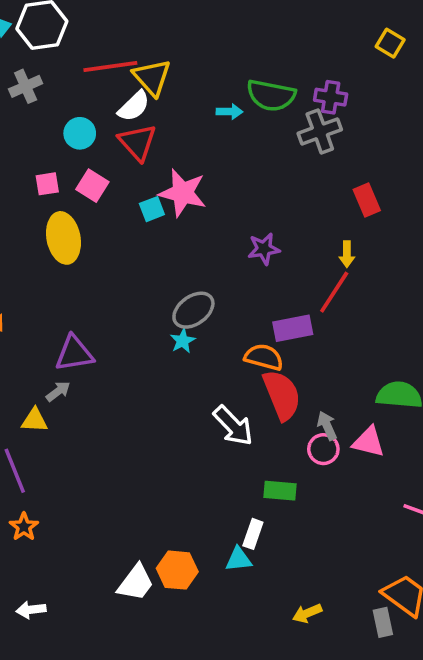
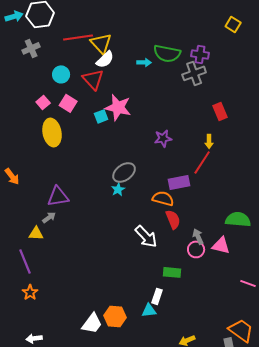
white semicircle: (134, 106) -> (105, 59), moved
pink square: (47, 184) -> (43, 102), turned -32
red semicircle: (282, 395) -> (173, 219), size x0.7

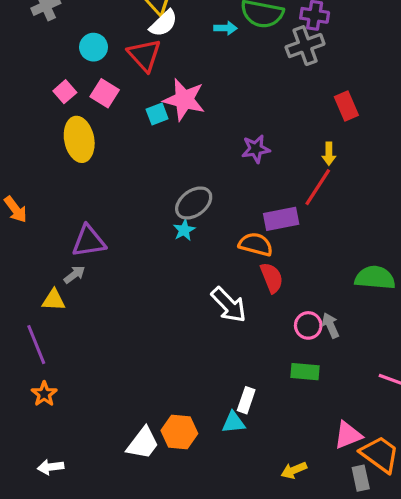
gray arrow: (198, 236) -> (330, 325), moved
pink triangle: (221, 245) -> (348, 435), moved, turned -36
green rectangle: (172, 272) -> (305, 372), moved

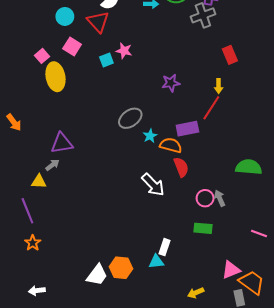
pink square: (65, 92) -> (42, 56), moved
pink star: (184, 100) -> (124, 51), size x0.6
cyan star: (184, 230) -> (150, 136), moved

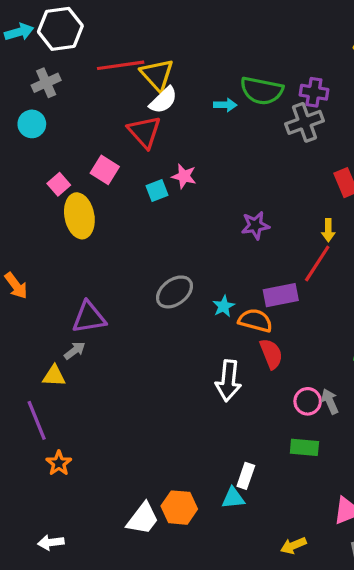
cyan circle: (65, 16) -> (32, 124), moved
gray ellipse: (130, 118) -> (174, 292), moved
white arrow: (153, 185) -> (228, 381), turned 50
orange star: (33, 243) -> (59, 463), moved

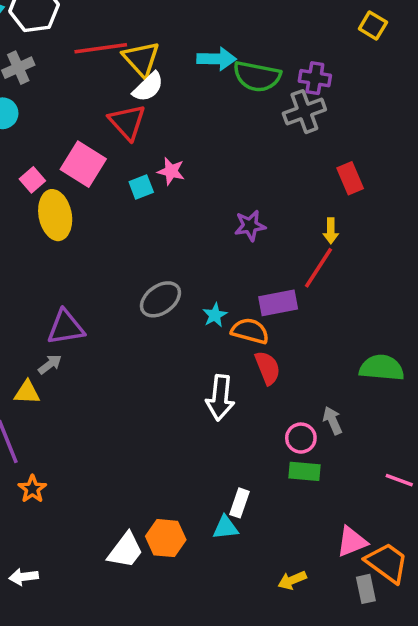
cyan arrow: (225, 105) -> (217, 59), moved, size x1.5
pink square: (105, 170) -> (83, 164), size x1.4
pink circle: (308, 401) -> (301, 438), moved

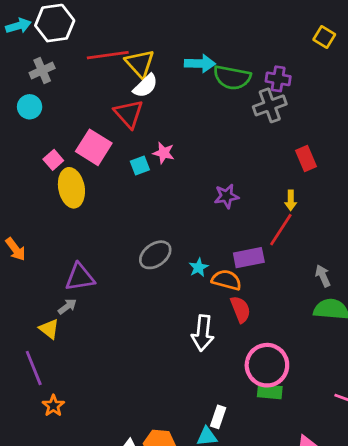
yellow triangle: (27, 392) -> (49, 329), turned 35
gray arrow: (333, 420) -> (323, 276), moved
pink circle: (301, 438) -> (267, 365), size x1.8

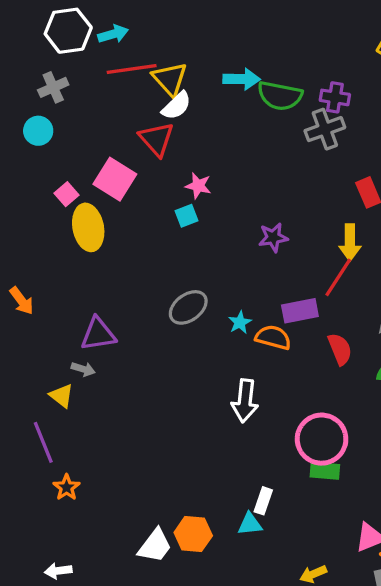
cyan arrow: (18, 26) -> (113, 34), moved
cyan square: (140, 165) -> (187, 216), moved
yellow arrow: (291, 200) -> (350, 242), size x1.5
gray arrow: (67, 307) -> (83, 369), turned 54
red semicircle: (240, 309) -> (340, 349), moved

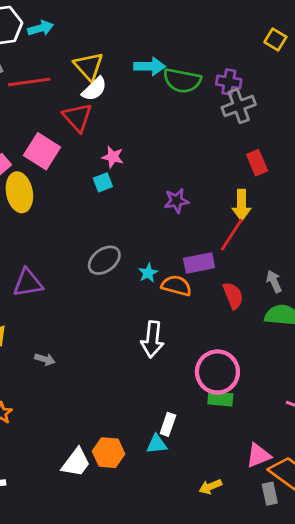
red line: (132, 69) -> (29, 82), moved
gray cross: (325, 129) -> (239, 106), moved
gray arrow: (83, 369) -> (45, 359), moved

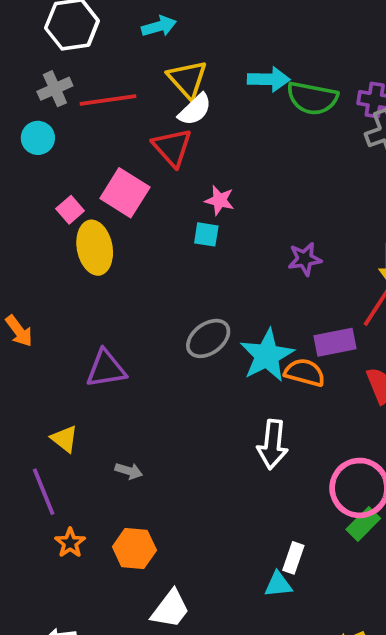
cyan arrow: (41, 28) -> (159, 26), moved
cyan square: (103, 182) -> (206, 234), turned 30
cyan star: (148, 273) -> (267, 355), size x2.0
green rectangle: (220, 399) -> (363, 524), turned -50
orange hexagon: (109, 453) -> (134, 548), moved

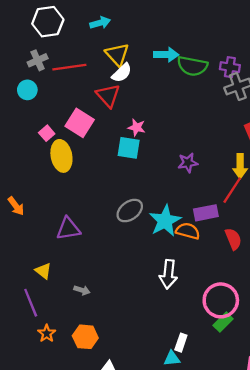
cyan square: (206, 234) -> (129, 148), size x1.5

